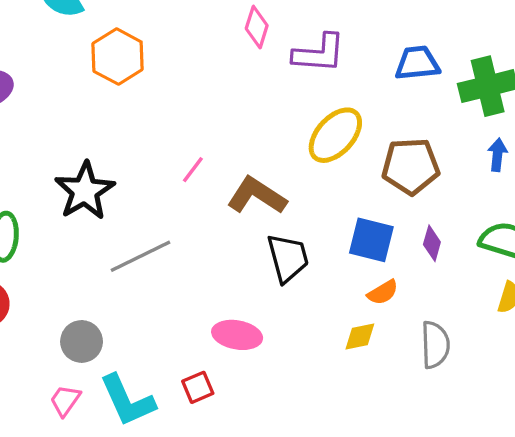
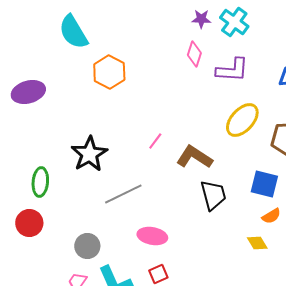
pink ellipse: (237, 335) -> (152, 236), moved
yellow diamond: (360, 337) -> (257, 243), turned 70

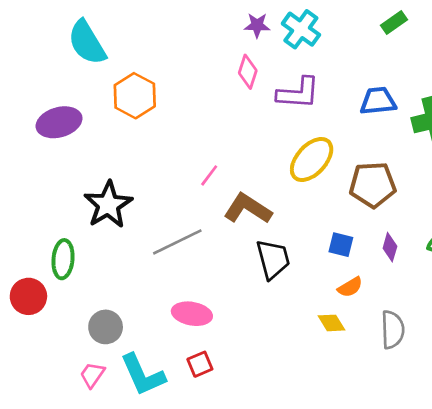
purple ellipse: (28, 92) -> (59, 122), moved
pink line: (155, 141) -> (209, 175), moved
green ellipse: (40, 182) -> (63, 259), moved
blue square: (264, 184) -> (341, 245), size x0.7
gray line: (123, 194) -> (177, 242), moved

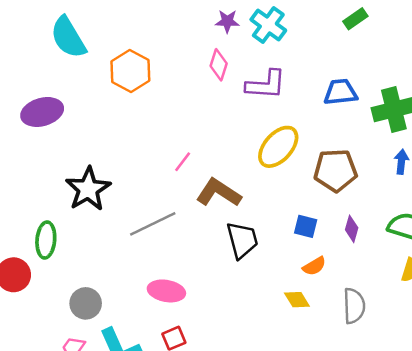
orange hexagon: (135, 96) -> (130, 71), moved

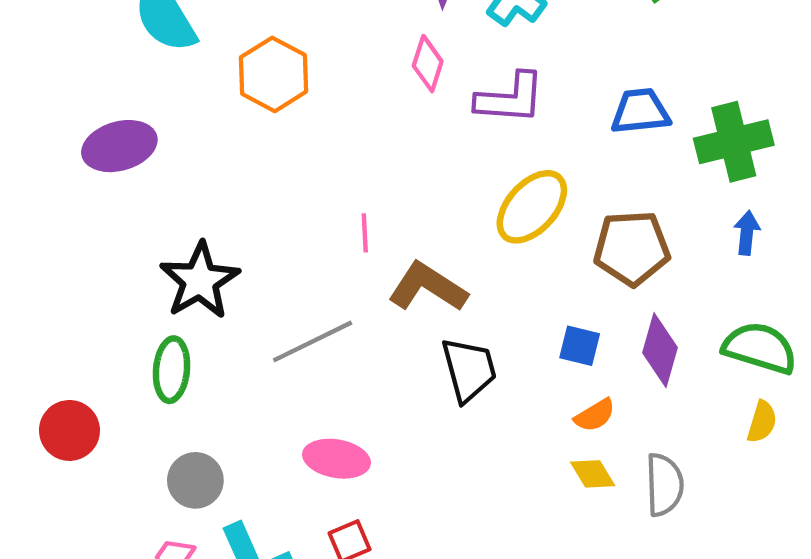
pink line: (183, 162) -> (365, 233), turned -40
purple diamond: (352, 229) -> (660, 350), size x1.5
green ellipse: (46, 240) -> (171, 370), moved
yellow diamond: (297, 300) -> (593, 474), moved

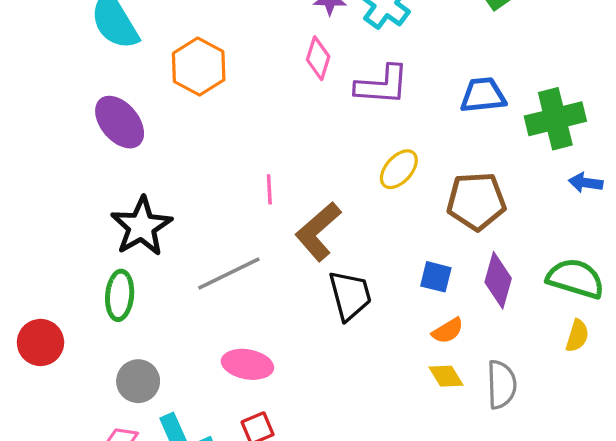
purple ellipse: (119, 146) -> (120, 122), moved, turned 66
yellow ellipse: (532, 207) -> (399, 169), size x0.7
blue arrow: (747, 233) -> (586, 183), moved, turned -88
brown L-shape: (428, 287) -> (318, 231), turned -74

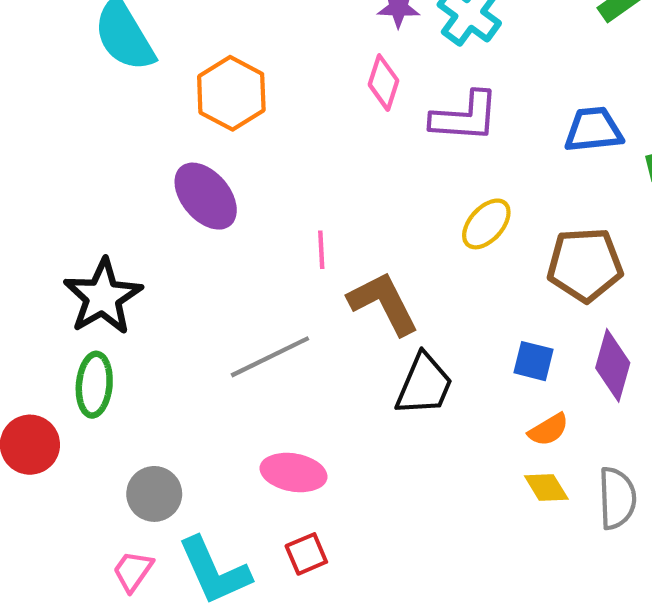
purple ellipse: (120, 122) -> (206, 196), moved
black star: (141, 226) -> (103, 297), moved
brown L-shape: (318, 231) -> (383, 303), turned 104
green ellipse: (120, 295) -> (94, 385), moved
black trapezoid: (350, 295) -> (424, 385), turned 38

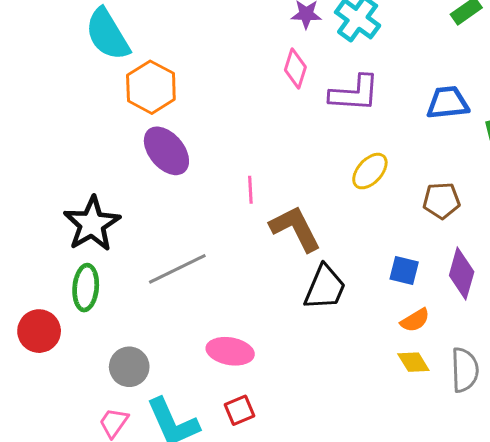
orange hexagon: (231, 93) -> (151, 87), moved
brown pentagon: (585, 265) -> (441, 201), size x0.7
gray line: (270, 357) -> (177, 269), moved

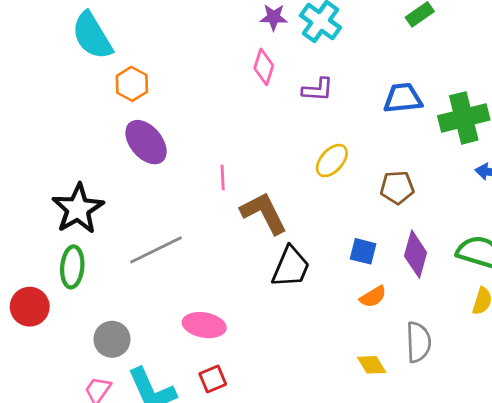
orange hexagon: (151, 87) -> (132, 84), size x0.7
purple L-shape: (354, 93) -> (318, 90), size x0.7
yellow diamond: (413, 362) -> (372, 365), moved

